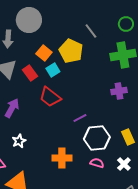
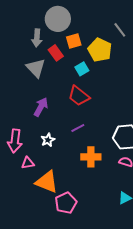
orange square: (44, 53) -> (74, 41), moved, turned 35
red rectangle: (30, 73) -> (56, 53), moved
purple line: (80, 118) -> (78, 128), moved

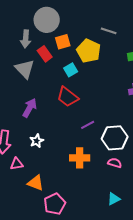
gray line: (120, 30) -> (109, 31), turned -35
purple line: (78, 128) -> (88, 125), moved
orange triangle: (47, 182) -> (36, 183), size x0.7

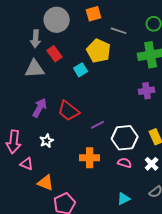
orange square: (63, 42) -> (94, 14), moved
gray triangle: (25, 69) -> (35, 69), turned -50
red trapezoid: (68, 97) -> (69, 111), moved
pink triangle: (17, 164) -> (27, 164), turned 32

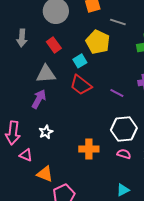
gray arrow: (36, 39) -> (22, 38), moved
gray triangle: (35, 69) -> (46, 74), moved
red trapezoid: (69, 111) -> (81, 85), moved
purple line: (98, 125) -> (117, 93), moved, turned 56

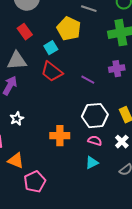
cyan triangle: (123, 190) -> (92, 163), moved

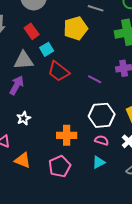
yellow pentagon: (69, 29) -> (76, 28), turned 30
cyan square: (51, 48) -> (47, 49), moved
pink pentagon: (35, 182) -> (60, 166), moved

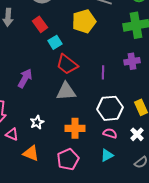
gray triangle: (24, 60) -> (66, 91), moved
purple line: (95, 79) -> (103, 72), turned 64
white star: (24, 118) -> (37, 122), moved

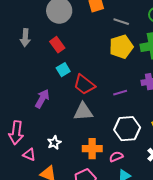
yellow pentagon: (84, 21) -> (121, 47), moved
cyan square: (55, 42) -> (63, 70), moved
purple line: (103, 72) -> (120, 93), turned 72
pink semicircle: (110, 133) -> (116, 157), moved, turned -40

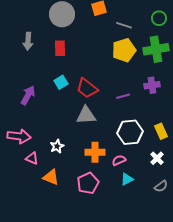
red rectangle: (57, 45) -> (60, 48), turned 35
cyan square: (63, 70) -> (61, 82), moved
purple arrow: (42, 99) -> (28, 95), moved
pink arrow: (16, 133) -> (19, 136), turned -90

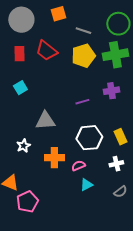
green circle: (159, 18) -> (118, 24), size x1.5
red trapezoid: (87, 88) -> (46, 51), moved
white star: (57, 146) -> (23, 146), moved
white cross: (157, 158) -> (116, 164), turned 32
pink pentagon: (88, 183) -> (27, 202), moved

